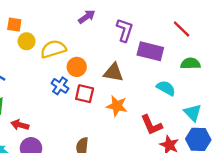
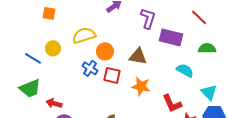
yellow circle: (27, 41) -> (53, 48), moved

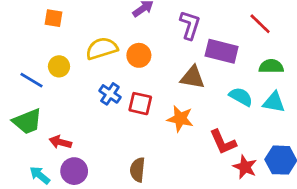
orange circle: (105, 51) -> (139, 55), moved
brown triangle: (138, 56) -> (193, 77), moved
cyan triangle: (209, 92) -> (274, 102), moved, turned -36

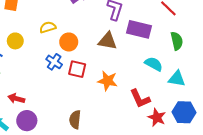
yellow semicircle: (102, 48) -> (48, 27), size x0.7
orange circle: (139, 55) -> (69, 42), moved
green semicircle: (271, 66) -> (177, 41), turned 78
brown triangle: (193, 77) -> (108, 41), moved
cyan triangle: (274, 102) -> (177, 79), moved

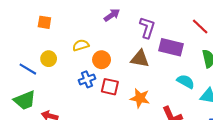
blue cross: (54, 62) -> (87, 79), turned 35

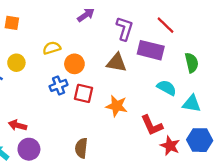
red line: (200, 26) -> (165, 25), moved

